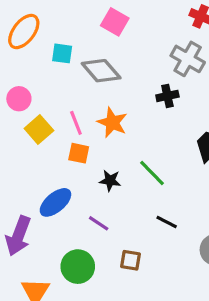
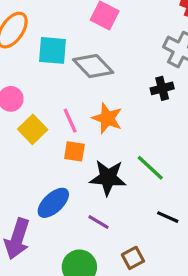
cyan square: (62, 53) -> (52, 50), size x1.4
black star: (110, 181) -> (108, 178), size x1.6
brown square: (131, 260) -> (133, 258), turned -35

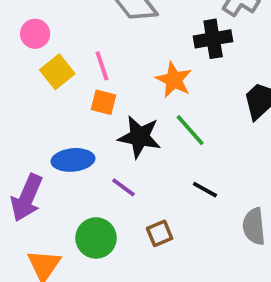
black cross: (162, 88) -> (213, 39), size x1.4
orange star: (107, 118) -> (174, 80), moved
blue ellipse: (53, 203) -> (73, 160), turned 32

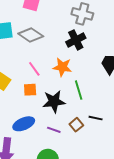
pink line: (102, 66) -> (34, 69), moved
green line: (190, 130) -> (79, 90), turned 42
brown square: (160, 233) -> (76, 125), moved

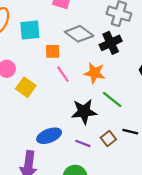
gray diamond: (31, 35) -> (79, 34), moved
orange square: (30, 90) -> (53, 51), moved
green line: (79, 90) -> (112, 99), turned -36

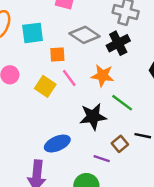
yellow square: (26, 87) -> (45, 86), moved
purple line: (83, 143) -> (102, 159), moved

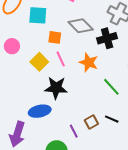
green line: (122, 103) -> (111, 87), moved
black star: (93, 117) -> (56, 88), moved
purple line: (102, 159) -> (74, 131), turned 32

